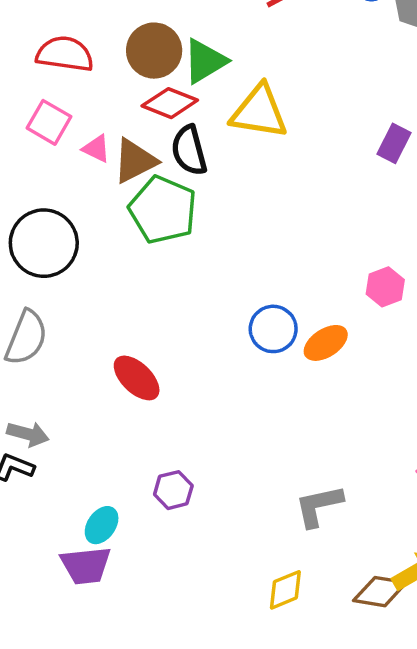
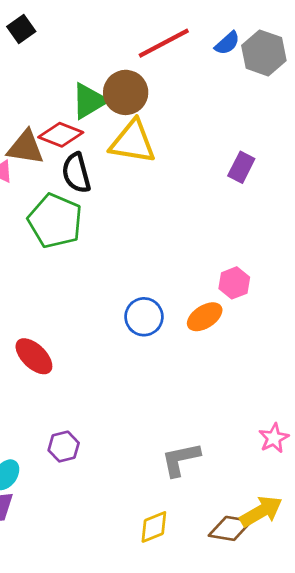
brown circle: (154, 51) -> (126, 92), moved
brown triangle: (135, 161) -> (25, 147), moved, turned 36
orange ellipse: (326, 343) -> (205, 317), moved

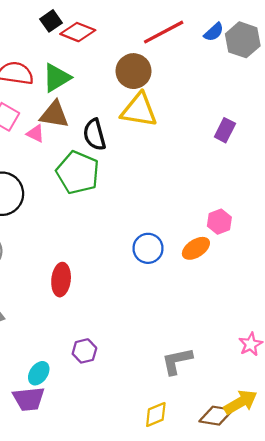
green triangle: (89, 101) -> (57, 78), moved
red diamond: (61, 135) -> (78, 32), moved
red ellipse: (34, 356) -> (61, 280), turned 52

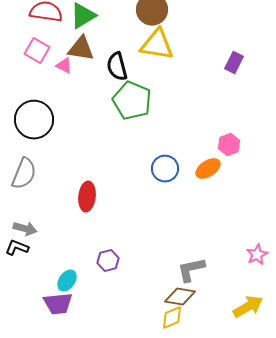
green pentagon: (78, 173) -> (132, 101), moved
brown diamond: (216, 416) -> (180, 297), moved

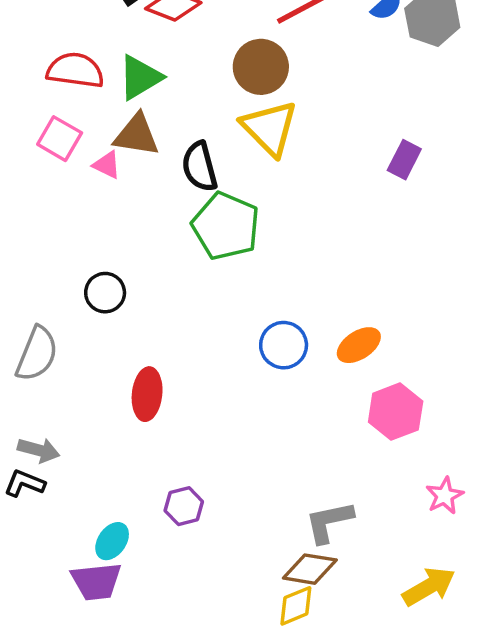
yellow triangle: (157, 45) -> (270, 128), turned 36
black circle: (34, 120) -> (105, 293), moved, size x0.6
pink hexagon: (229, 145) -> (396, 412), moved, size x1.4

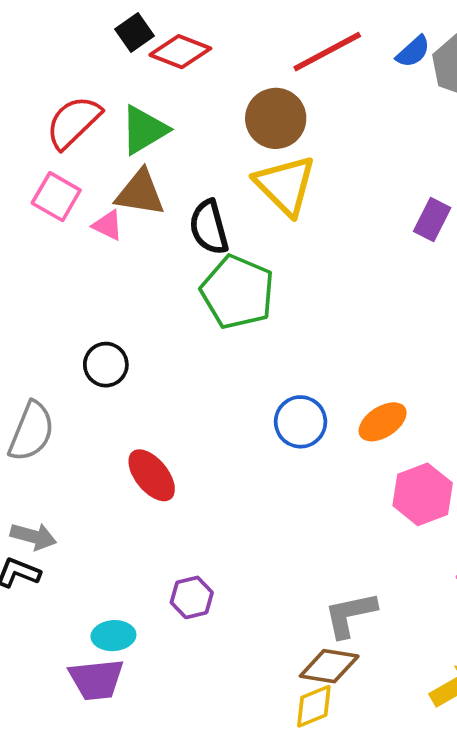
red semicircle: (75, 70) -> (73, 122), turned -52
red ellipse: (147, 394) -> (152, 475), turned -45
cyan ellipse: (112, 541) -> (113, 636), turned 51

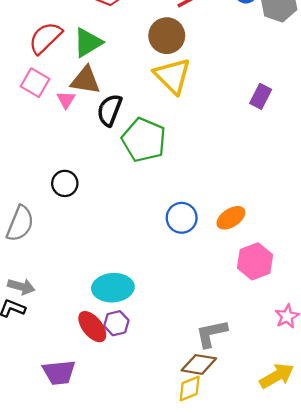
pink triangle: (108, 225) -> (66, 100), turned 36
black semicircle: (209, 227) -> (109, 110), moved, turned 36
red ellipse: (152, 475) -> (92, 327), moved
cyan ellipse: (113, 636) -> (113, 288), moved, size x1.6

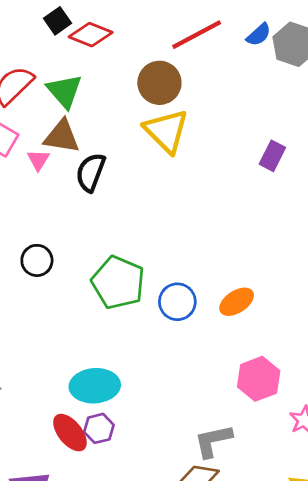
green triangle: (88, 43) -> (64, 91), turned -40
green pentagon: (144, 140) -> (118, 282), moved
pink hexagon: (255, 261) -> (259, 379), moved

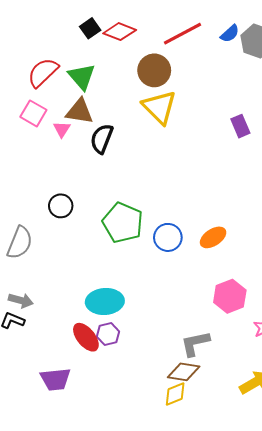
black square: (58, 21) -> (90, 28), moved
red diamond: (91, 35) -> (120, 32), moved
purple rectangle: (272, 156) -> (240, 126), turned -50

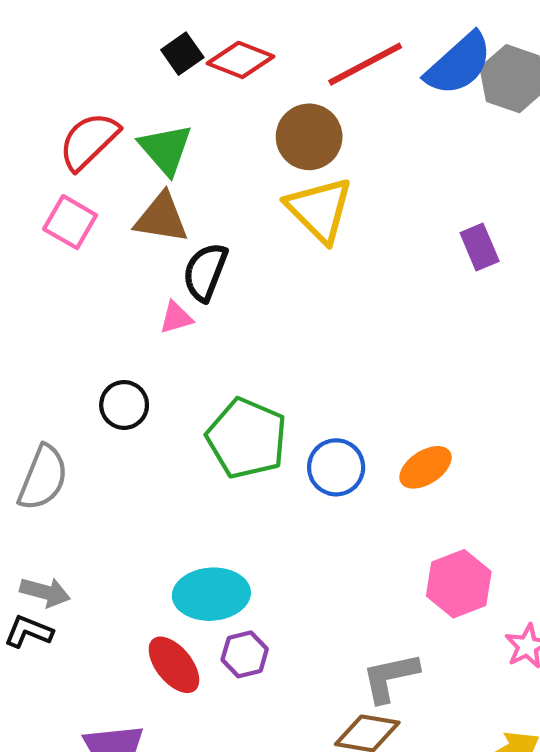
blue semicircle: (230, 34) -> (459, 64), size x1.8
pink triangle: (62, 129) -> (176, 318), moved, turned 42
purple hexagon: (108, 334) -> (245, 654), moved

